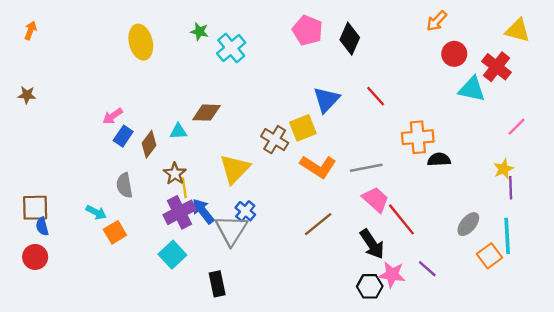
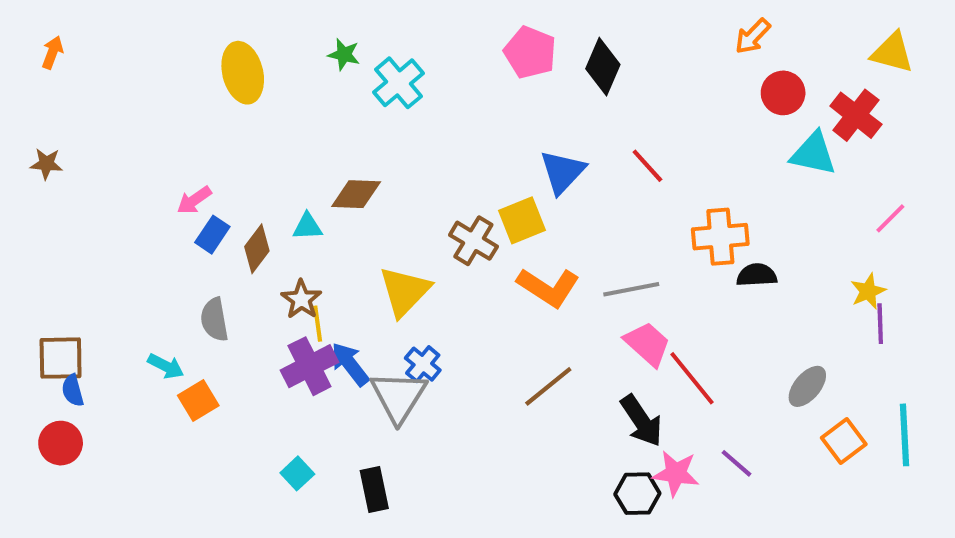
cyan line: (507, 236) -> (904, 435), moved
cyan square: (172, 255) -> (297, 473), moved, size x0.7

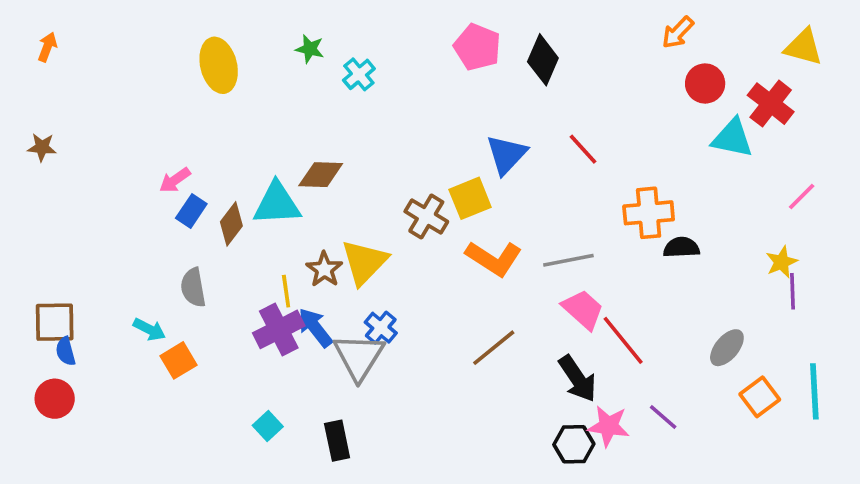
cyan cross: (399, 83) -> (359, 74), size x0.7
cyan triangle: (307, 227) -> (277, 204), size x1.8
brown star: (301, 299) -> (324, 269), moved

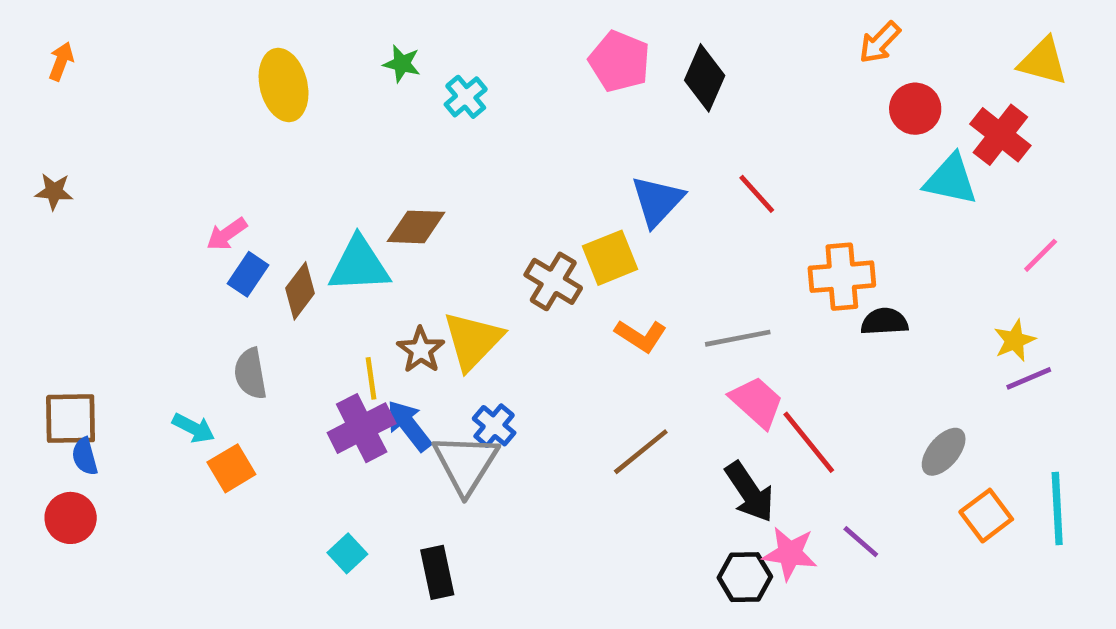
orange L-shape: (494, 258) -> (641, 336), size x0.7
purple line: (793, 291) -> (1029, 378), turned 69

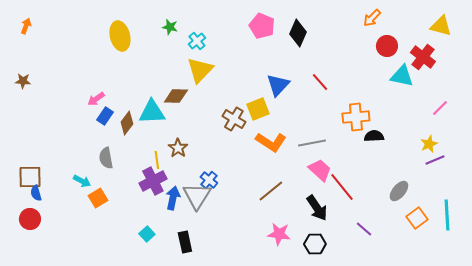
orange L-shape: (641, 336) -> (271, 142), size x1.4
yellow triangle: (473, 341) -> (200, 70), moved
blue arrow: (409, 426) -> (173, 198), moved, turned 50
pink star: (790, 553) -> (279, 234), moved

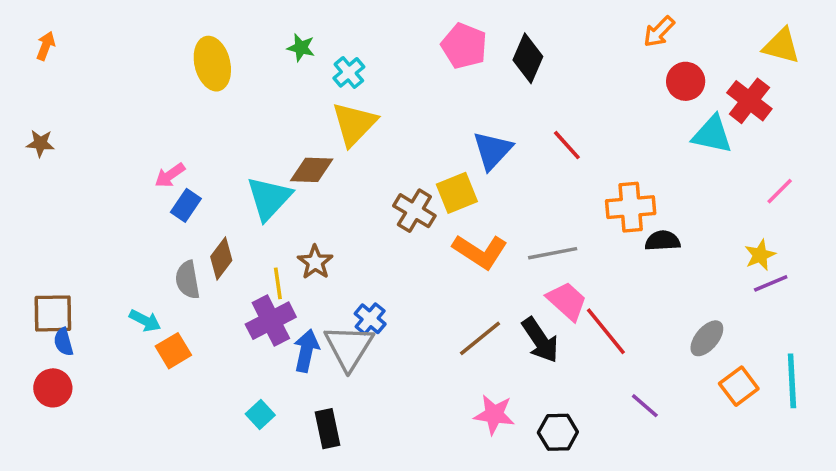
cyan triangle: (152, 112) -> (269, 198), turned -44
brown diamond: (127, 123) -> (221, 259), moved
black arrow: (317, 208) -> (540, 340), moved

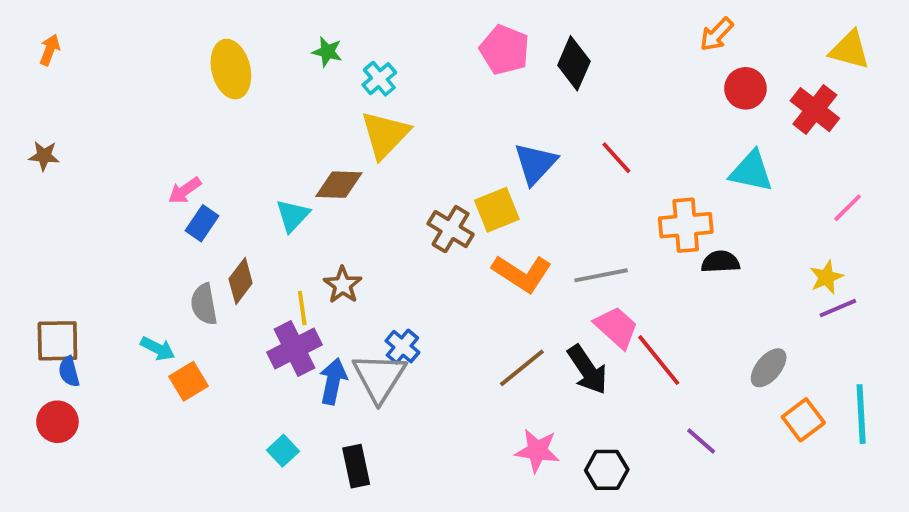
cyan triangle: (712, 134) -> (751, 171), moved
cyan triangle: (269, 198) -> (293, 216), size x0.7

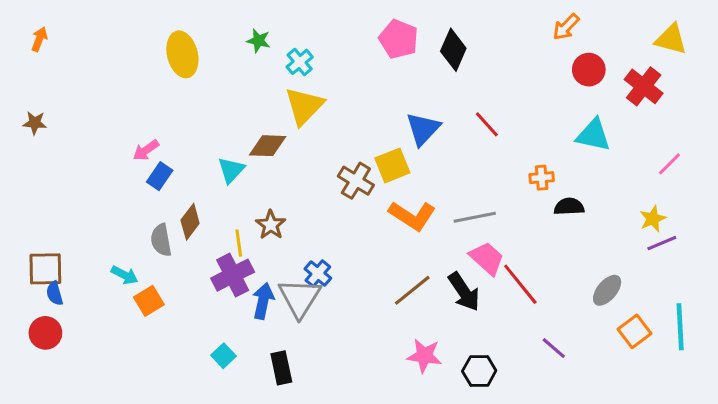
orange cross: (686, 225) -> (542, 178), size x0.6

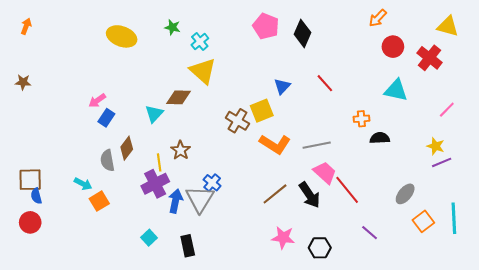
yellow ellipse: (182, 54) -> (122, 36), turned -56
yellow triangle: (304, 106) -> (203, 71), turned -32
blue triangle: (423, 129) -> (282, 86), size x0.7
yellow star: (653, 219) -> (436, 146), turned -30

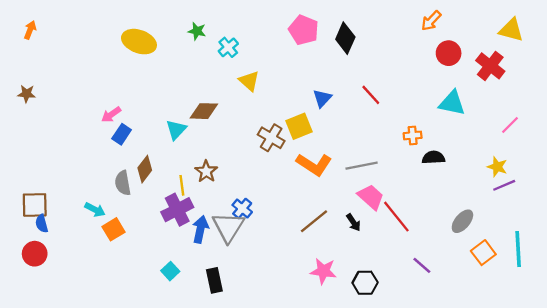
yellow triangle: (203, 71) -> (249, 81), moved, size x0.7
black arrow: (310, 195) -> (353, 222), size x0.6

